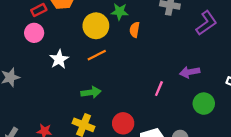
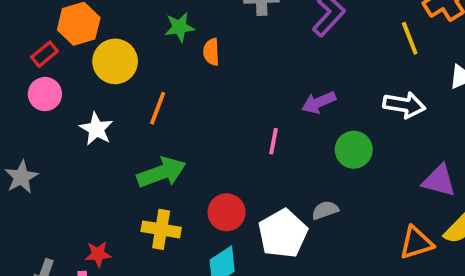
yellow circle: (96, 26) -> (115, 61), moved
orange line: (97, 55) -> (158, 108), turned -30
green arrow: (91, 92) -> (162, 172), size x1.4

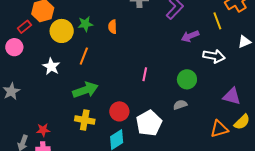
green star: (179, 27) -> (85, 24), moved
pink circle: (45, 94) -> (14, 47), moved
purple arrow: (319, 102) -> (190, 36), moved
gray semicircle: (325, 210) -> (180, 105), moved
red star: (98, 254) -> (43, 130), moved

